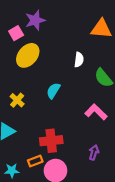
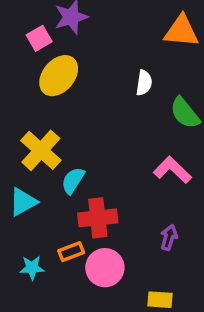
cyan semicircle: (53, 91) -> (73, 181), moved
yellow cross: (17, 100) -> (41, 150), size x1.6

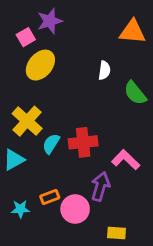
pink L-shape: (172, 170) -> (126, 160), moved
red cross: (98, 218) -> (83, 142), moved
purple arrow: (169, 237) -> (100, 186), moved, size x1.5

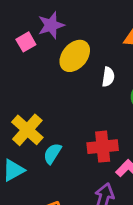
yellow ellipse: (40, 65) -> (75, 56), moved
red cross: (83, 142) -> (103, 147), moved

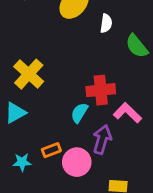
cyan semicircle: (52, 154) -> (79, 113), moved

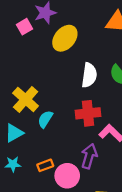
white semicircle: (106, 23) -> (89, 75), moved, size x1.5
cyan semicircle: (79, 113) -> (45, 119), moved
cyan star: (22, 162) -> (13, 164), moved

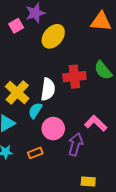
white semicircle: (89, 75) -> (48, 89), moved
red cross: (88, 113) -> (74, 77), moved
pink circle: (67, 176) -> (53, 129), moved

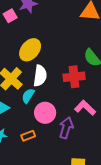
yellow ellipse: (53, 36) -> (30, 50), moved
red cross: (74, 77) -> (74, 77), moved

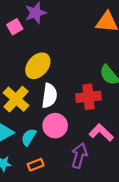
cyan semicircle: (28, 96) -> (29, 137), moved
pink circle: (45, 113) -> (55, 126), moved

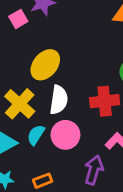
cyan semicircle: (29, 137) -> (36, 135), moved

